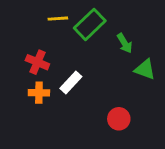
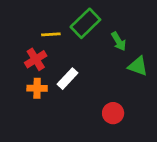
yellow line: (58, 19) -> (51, 34), moved
red cross: (37, 62) -> (36, 59), turned 35

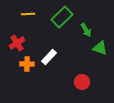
yellow line: (51, 34) -> (28, 14), moved
red cross: (36, 59) -> (17, 43), moved

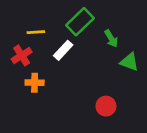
yellow line: (28, 14) -> (36, 32), moved
white rectangle: (49, 57) -> (63, 50), moved

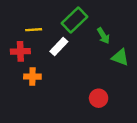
red cross: (22, 55) -> (20, 51), turned 30

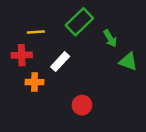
white rectangle: (59, 46) -> (60, 62), moved
red circle: (99, 98) -> (82, 105), moved

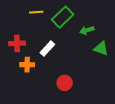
yellow line: (36, 32) -> (36, 12), moved
green arrow: (110, 38) -> (87, 30), turned 104

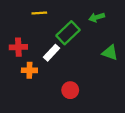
green rectangle: (63, 17) -> (68, 33), moved
green arrow: (87, 30) -> (97, 17), moved

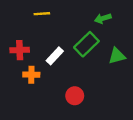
green rectangle: (68, 33) -> (86, 44), moved
green triangle: (110, 53) -> (117, 56), turned -35

